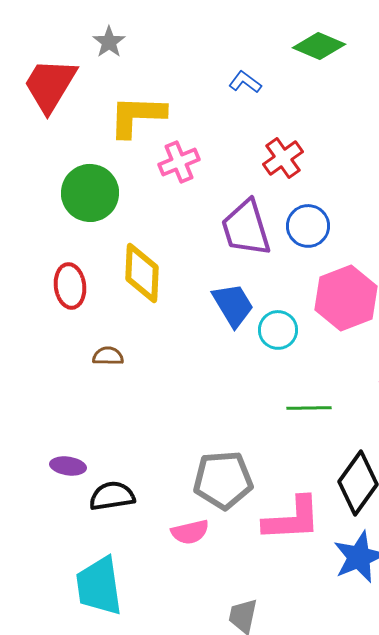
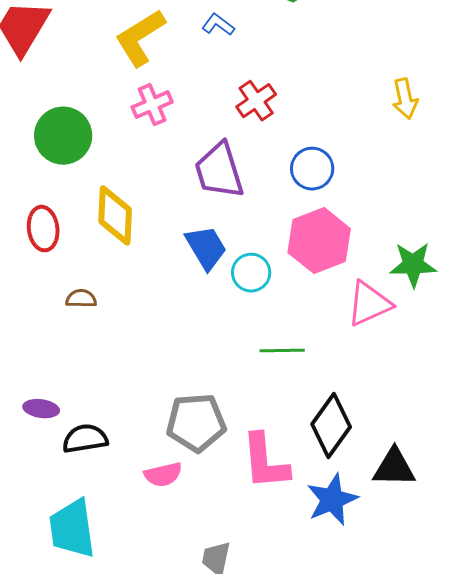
yellow L-shape: (137, 116) -> (140, 38), moved, turned -34
blue circle: (308, 226) -> (312, 169), moved
pink L-shape: (292, 519) -> (265, 462), turned 88

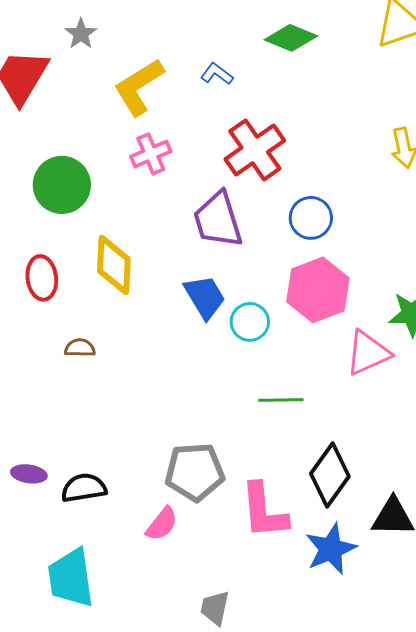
red cross: (256, 101) -> (255, 150), size x1.5
purple ellipse: (41, 409) -> (29, 474), moved
pink semicircle: (163, 475) -> (162, 524), turned -39

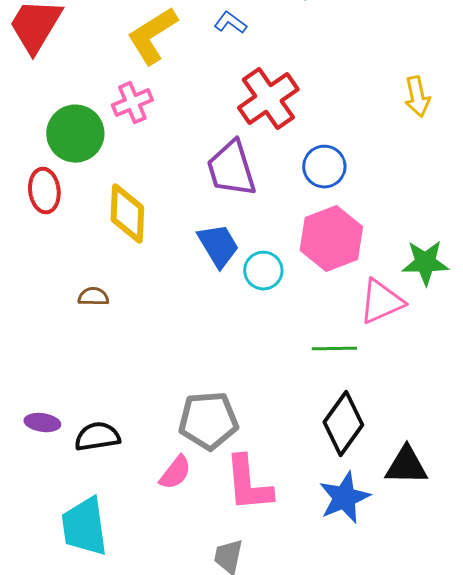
pink cross: (151, 154) -> (132, 103), moved
red ellipse: (42, 278) -> (44, 191), moved
green line: (281, 400) -> (334, 349), moved
pink L-shape: (264, 511) -> (248, 484), moved

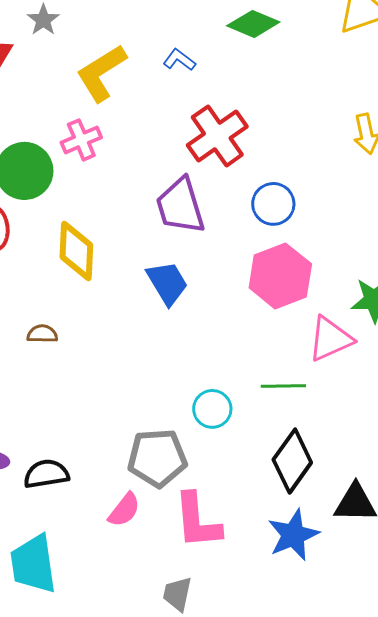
cyan circle: (263, 271) -> (212, 409), moved

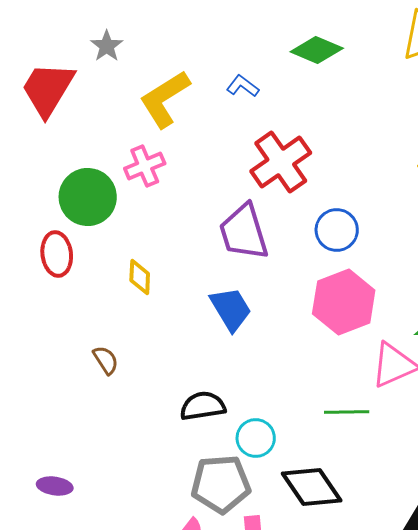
yellow diamond: (76, 251) -> (140, 277), size x0.6
brown semicircle: (42, 334) -> (106, 360), turned 56
cyan circle: (212, 409) -> (256, 438), moved
black diamond: (292, 461) -> (312, 487), moved, turned -70
black semicircle: (46, 474) -> (203, 406), moved

